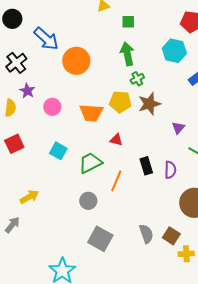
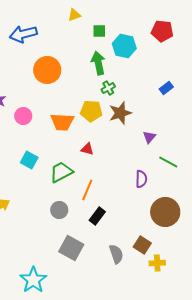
blue arrow: (46, 39) -> (23, 34), moved, turned 124
cyan hexagon: (174, 51) -> (124, 46), moved
black rectangle: (146, 166) -> (97, 216), moved, turned 54
gray semicircle: (146, 234) -> (116, 254), moved

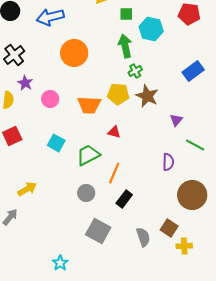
blue rectangle: (166, 88) -> (193, 71), size x1.5
brown star: (120, 113) -> (147, 96), turned -30
cyan star: (33, 280) -> (60, 263), size x0.6

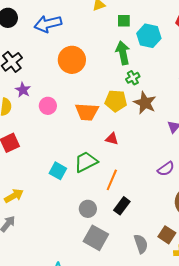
cyan square: (56, 143) -> (58, 171), moved
purple semicircle: (168, 162) -> (166, 169), turned 54
yellow arrow: (27, 189) -> (14, 196), moved
gray circle: (86, 193) -> (88, 209), moved

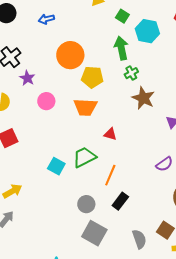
green square: (124, 21) -> (122, 16), turned 32
blue arrow: (48, 24) -> (46, 19), size x0.6
purple star: (23, 90) -> (27, 78), moved
yellow pentagon: (116, 101) -> (92, 77), moved

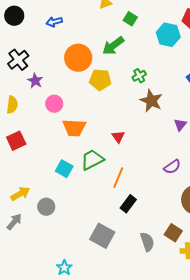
cyan hexagon: (147, 31) -> (168, 35), moved
green arrow: (121, 48) -> (113, 46), moved, turned -115
orange trapezoid: (85, 107) -> (74, 128), moved
red triangle: (110, 134) -> (118, 137), turned 40
gray circle: (86, 204) -> (46, 207), moved

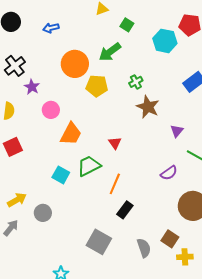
orange trapezoid: (74, 128) -> (71, 134), turned -65

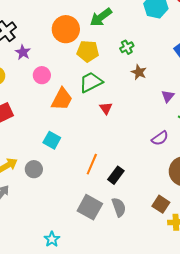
brown star: (148, 107) -> (139, 72), size x0.7
green trapezoid: (89, 166) -> (91, 82), moved
orange line: (115, 184) -> (92, 164), moved
gray circle: (43, 213) -> (34, 169), moved
gray semicircle: (144, 248) -> (119, 207), moved

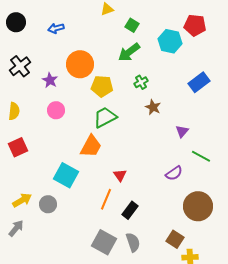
green arrow: (101, 17) -> (129, 52), moved
purple star: (23, 52) -> (50, 80), moved
orange trapezoid: (62, 99) -> (91, 146), moved
red triangle: (106, 108) -> (120, 175), moved
cyan square: (52, 140) -> (66, 175), size x1.4

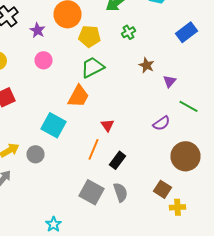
brown star: (153, 107) -> (146, 65), moved

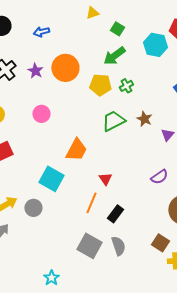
purple star: (38, 30) -> (35, 71), moved
yellow pentagon: (90, 36) -> (100, 85), moved
green trapezoid: (92, 67) -> (113, 121), moved

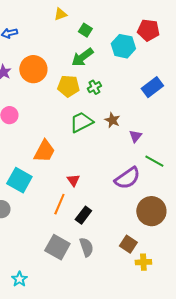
purple semicircle: (159, 177) -> (127, 178), size x1.5

